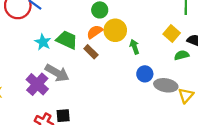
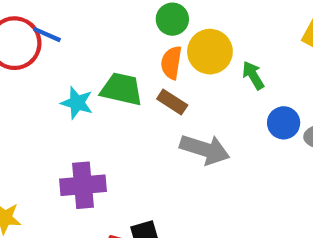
orange semicircle: (95, 32) -> (171, 63), turned -35
gray arrow: (57, 73) -> (205, 149), moved
purple cross: (37, 84) -> (83, 185), turned -35

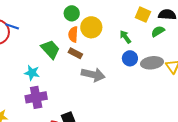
green arrow: (253, 75) -> (125, 37), moved
green trapezoid: (122, 89) -> (50, 49), turned 40
cyan star: (77, 103) -> (32, 73), moved

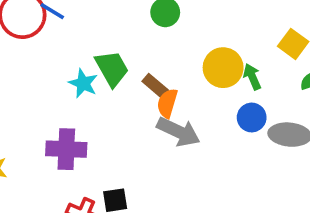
yellow circle: (91, 27) -> (223, 68), moved
orange semicircle: (73, 34) -> (167, 103), moved
cyan star: (32, 73) -> (83, 83), moved

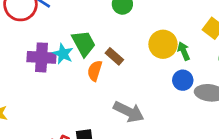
orange semicircle: (167, 103) -> (95, 71), moved
gray arrow: (179, 132) -> (129, 112), moved
purple cross: (66, 149) -> (42, 57), moved

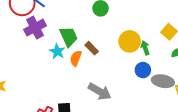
cyan star: (63, 54) -> (57, 51), moved
purple cross: (42, 57) -> (35, 28), moved, turned -35

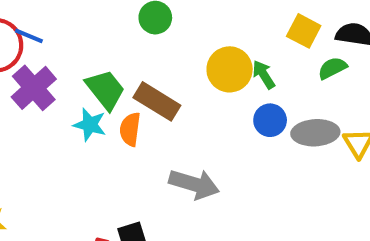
brown rectangle: (92, 48) -> (157, 101), size x1.5

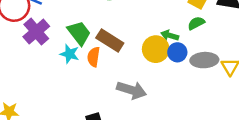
green semicircle: (332, 68) -> (196, 23), moved
yellow circle: (230, 69) -> (156, 49), moved
green arrow: (264, 75) -> (170, 35), moved, turned -42

